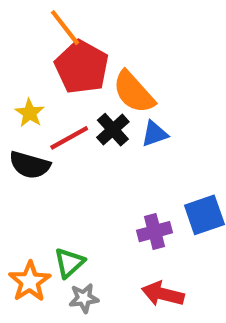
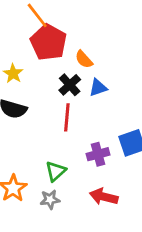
orange semicircle: (134, 92) -> (84, 59), size x0.6
red line: (69, 138) -> (67, 117), moved, turned -56
green triangle: (69, 263) -> (56, 171), moved

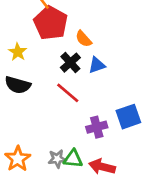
red line: (67, 117) -> (68, 93), turned -55
green triangle: (56, 171) -> (73, 159), moved, turned 48
gray star: (50, 200) -> (57, 159), moved

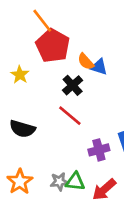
blue triangle: (97, 65) -> (99, 67), moved, turned 36
black semicircle: (18, 85) -> (22, 129), moved
red arrow: (102, 167) -> (104, 190), turned -55

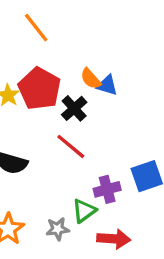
red pentagon: (53, 46) -> (39, 89), moved
green triangle: (75, 182) -> (84, 211), moved, turned -42
red arrow: (104, 190) -> (114, 239), turned -135

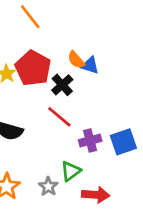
purple cross: (107, 189) -> (90, 141), moved
gray star: (58, 229) -> (48, 186), turned -30

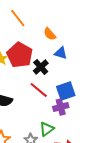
orange semicircle: (76, 60) -> (50, 34), moved
blue square: (123, 142) -> (66, 91), moved

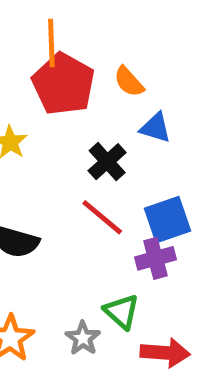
orange line: (18, 18) -> (51, 43), turned 36
red pentagon: (20, 55) -> (63, 84), moved
green triangle: (47, 129) -> (122, 312), turned -42

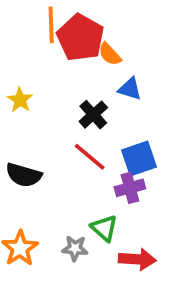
red pentagon: (63, 84) -> (80, 38), moved
gray star: (83, 338) -> (75, 248), turned -30

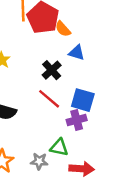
blue square: (139, 159) -> (83, 100), turned 35
green triangle: (104, 228) -> (59, 147), turned -30

